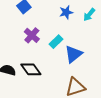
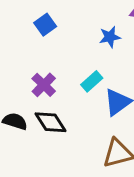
purple cross: (32, 35) -> (44, 85), moved

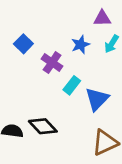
purple cross: (44, 85) -> (52, 63), moved

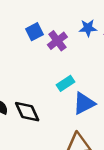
blue star: (80, 45) -> (88, 28), moved
purple cross: (52, 63) -> (57, 41), moved

